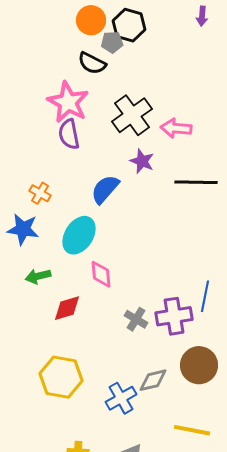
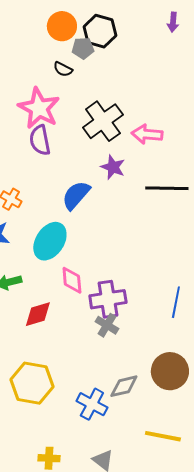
black semicircle: (92, 63) -> (63, 69), size x0.7
purple cross: (174, 316) -> (108, 299), moved
blue cross: (121, 398) -> (92, 404), turned -32

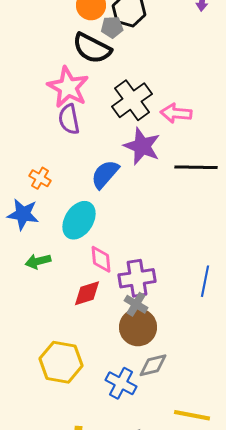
black semicircle: (63, 69) -> (92, 48), size x2.0
purple star: (113, 167) -> (142, 146), size x1.5
red diamond: (38, 314) -> (87, 293), moved
brown circle: (170, 371) -> (138, 327), moved

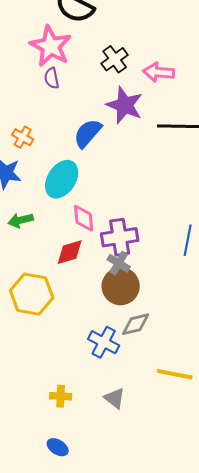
black cross: (132, 100) -> (115, 59), size x0.7
purple semicircle: (69, 119) -> (52, 78), size x0.7
yellow hexagon: (61, 362) -> (32, 294), moved

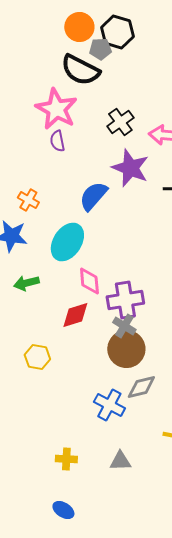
yellow hexagon: (32, 294) -> (37, 357), size x0.6
gray triangle: (115, 398) -> (120, 461), turned -40

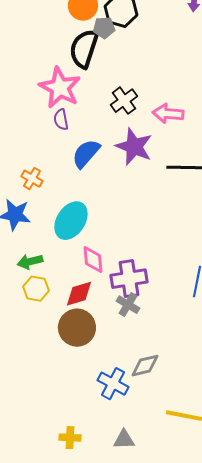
black semicircle: (80, 70) -> (84, 49), turned 81
blue semicircle: (93, 196) -> (86, 154), moved
brown circle: (126, 349) -> (77, 328), moved
yellow hexagon: (37, 357) -> (36, 289), moved

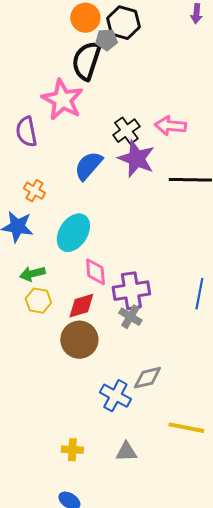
black cross: (124, 101) -> (126, 131), moved
purple semicircle: (61, 120) -> (26, 132), moved, size x1.4

